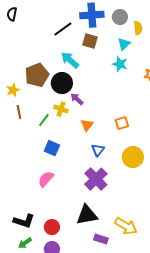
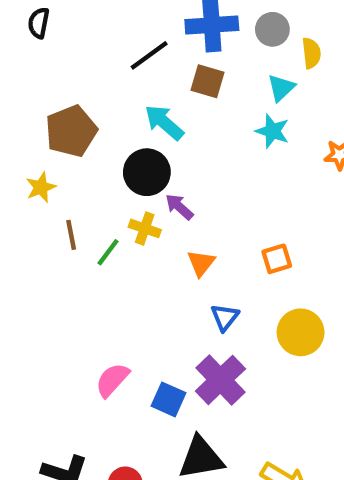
brown pentagon: (37, 75) -> (71, 131), moved
brown line: (19, 112) -> (71, 235), moved
blue square: (52, 148) -> (169, 399), moved

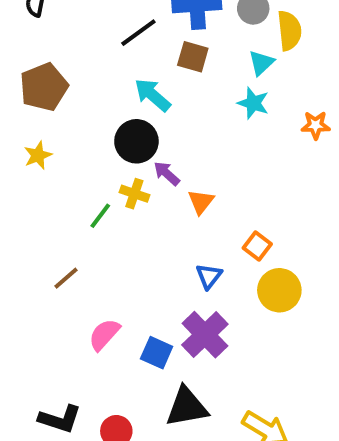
yellow semicircle: (311, 53) -> (289, 31), size x1.4
brown pentagon: (71, 131) -> (44, 87), moved
brown line: (71, 235) -> (66, 278), moved, turned 60
orange square: (277, 259) -> (257, 246), moved, turned -36
orange triangle: (201, 263) -> (201, 202), moved

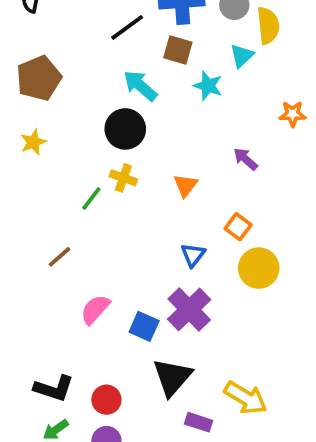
cyan star: (253, 103) -> (208, 86), moved
purple arrow: (167, 173) -> (246, 159), moved
black triangle: (187, 407) -> (172, 377), turned -39

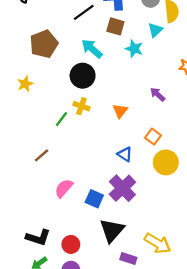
brown pentagon: (39, 78) -> (44, 44), moved
blue triangle: (193, 255) -> (125, 154), turned -35

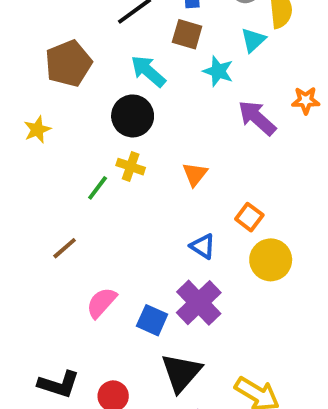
purple arrow: (158, 94) -> (257, 118), moved, size x1.5

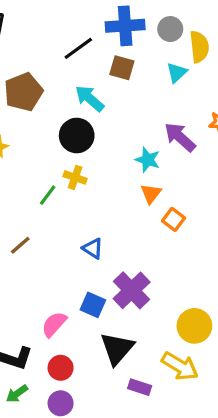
cyan star: (218, 71) -> (148, 160), moved
orange triangle: (195, 174) -> (151, 194), moved
blue triangle: (203, 246) -> (93, 248), moved
yellow circle: (271, 260) -> (194, 326), moved
pink semicircle: (101, 303) -> (54, 324), moved

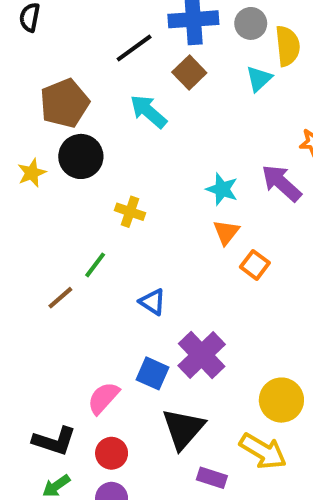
brown square: (122, 68) -> (189, 73), turned 30
black circle: (77, 136) -> (81, 156), moved
purple arrow: (180, 137) -> (281, 183), moved
green line: (48, 195) -> (95, 265), moved

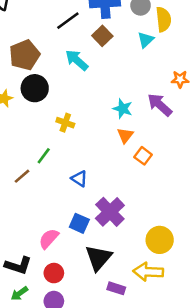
yellow arrow: (263, 451) -> (148, 272), turned 152

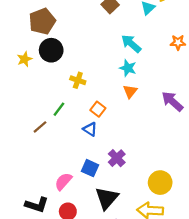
cyan arrow: (77, 60) -> (131, 44), moved
purple arrow: (160, 105) -> (172, 101), moved
orange square: (143, 156) -> (98, 109), moved
purple cross: (110, 212) -> (117, 158), size x0.7

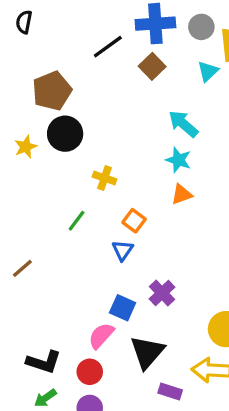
orange triangle: (130, 91) -> (182, 194), turned 32
brown line: (40, 127) -> (22, 268), moved
blue triangle: (90, 129) -> (123, 250), turned 32
pink semicircle: (63, 181) -> (101, 336), moved

